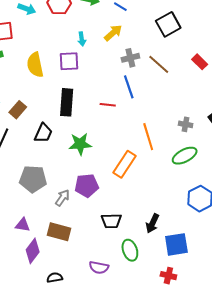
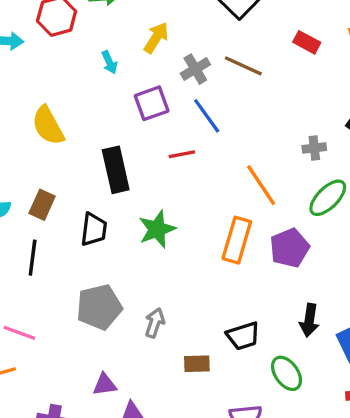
purple square: (69, 61) -> (152, 103), moved
purple pentagon: (87, 186) -> (290, 248), moved
brown rectangle: (59, 232) -> (197, 364), moved, size x0.7

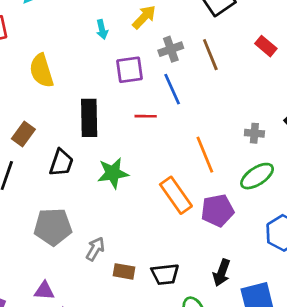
brown line: (243, 66) -> (210, 55), turned 32
orange rectangle: (237, 240) -> (176, 195), turned -63
brown rectangle: (197, 364) -> (124, 271), moved

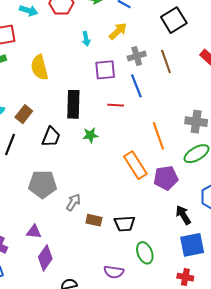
gray cross: (254, 133) -> (196, 122), size x1.5
green star: (113, 173) -> (90, 135), moved, size x0.7
black arrow: (222, 273) -> (183, 215), moved, turned 126

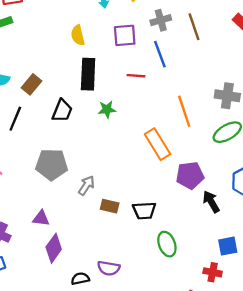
yellow semicircle: (39, 67) -> (78, 35), moved, size x0.7
purple pentagon: (166, 178) -> (190, 175), moved
blue square: (192, 245) -> (228, 246), moved, size x0.7
purple semicircle: (114, 272) -> (109, 268), moved

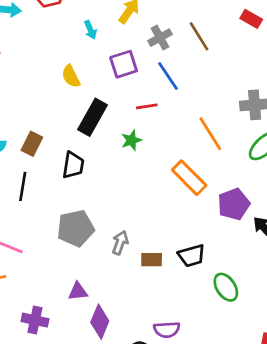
black rectangle: (88, 74) -> (93, 117), turned 40
green star: (107, 109) -> (131, 140), moved

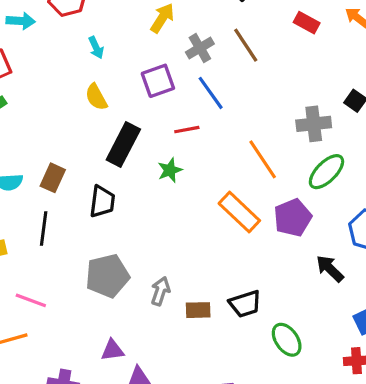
cyan arrow: (90, 30) -> (96, 48), moved
purple pentagon: (234, 204) -> (293, 218), moved

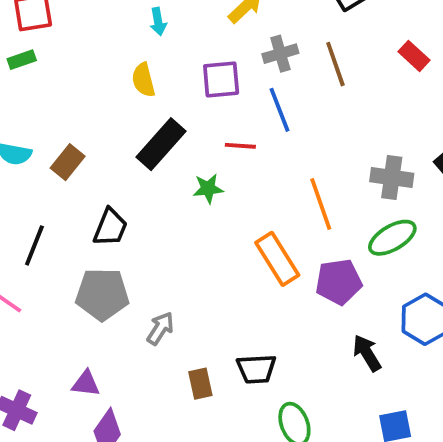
black trapezoid: (102, 202) -> (110, 227), moved
black line: (44, 229) -> (34, 245), moved
brown rectangle: (198, 310) -> (200, 384), moved, turned 65

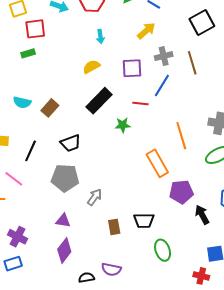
yellow semicircle: (143, 80) -> (91, 67), turned 72
blue line: (280, 110) -> (162, 85), turned 50
black trapezoid: (110, 227) -> (71, 143), turned 45
purple pentagon: (339, 282) -> (181, 192), moved
purple triangle: (86, 384) -> (63, 221), moved

